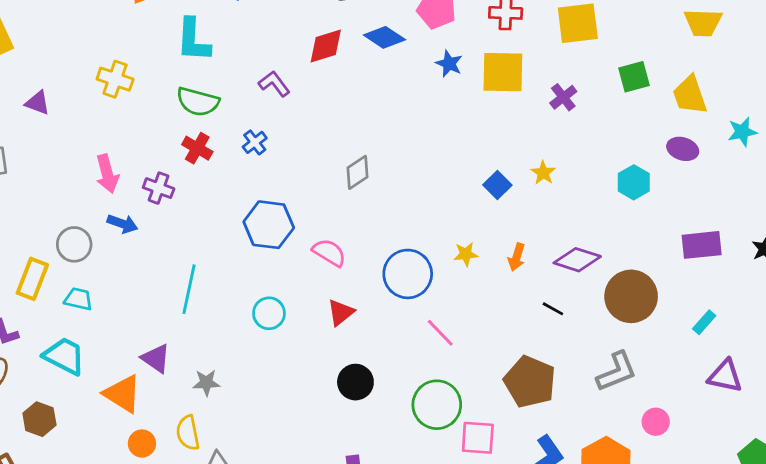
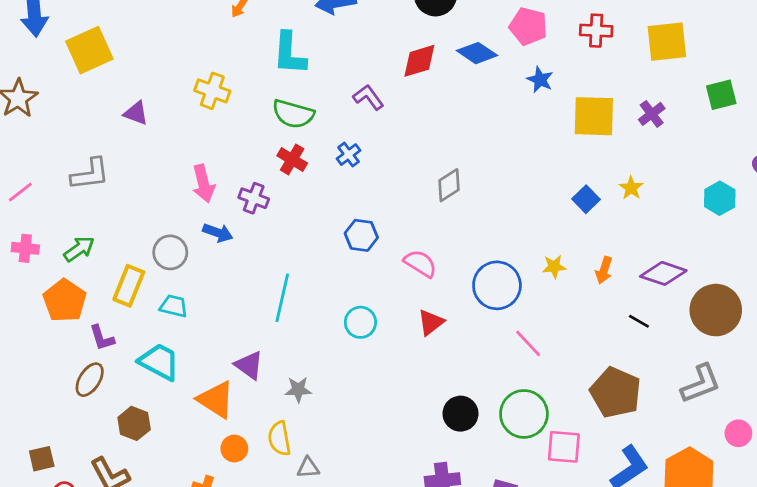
yellow square: (503, 72) -> (594, 116), moved
blue hexagon: (269, 225) -> (361, 235), size x0.7
black circle: (355, 382) -> (461, 414), moved

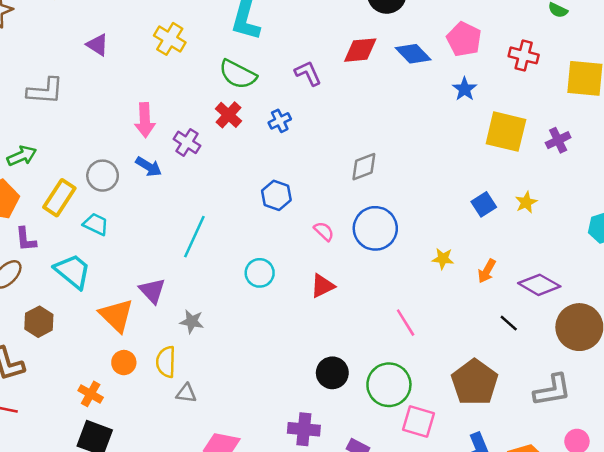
pink semicircle: (420, 263) -> (324, 231), size x0.7
blue circle: (497, 285) -> (375, 228), moved

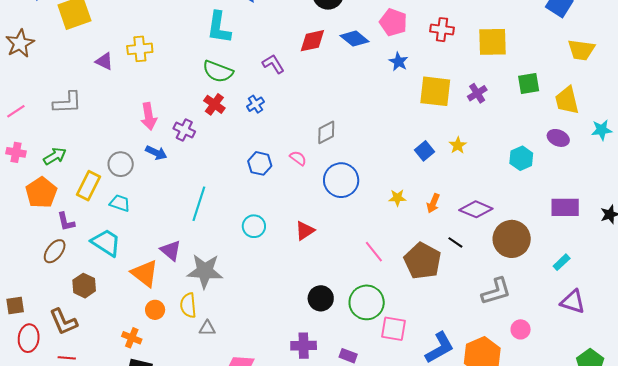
yellow cross: (170, 39) -> (140, 49), moved, turned -30
pink semicircle: (324, 231) -> (298, 158), moved
gray star: (192, 322) -> (205, 271), size x1.8
brown pentagon: (475, 382) -> (423, 261), moved

